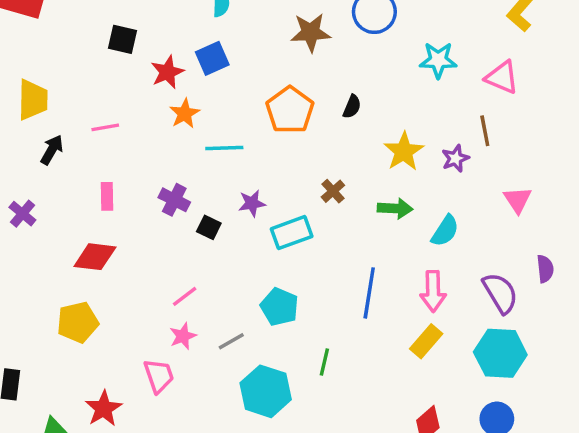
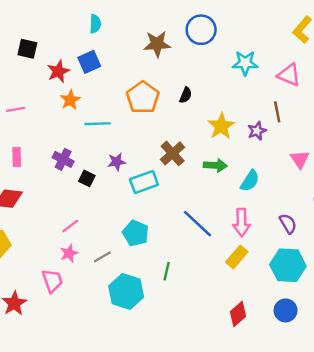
brown cross: (333, 191) -> (173, 153), size x1.5
blue line: (369, 293) -> (198, 224), turned -56
purple semicircle: (500, 293) -> (288, 224), size x0.7

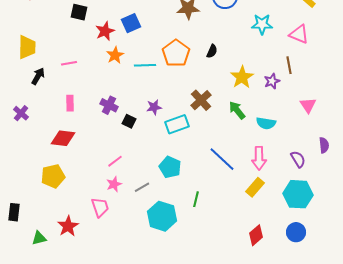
cyan line: (98, 124) -> (145, 65), moved
green arrow: (215, 165) -> (237, 110), turned -132
cyan semicircle: (250, 181) -> (266, 123), turned 66

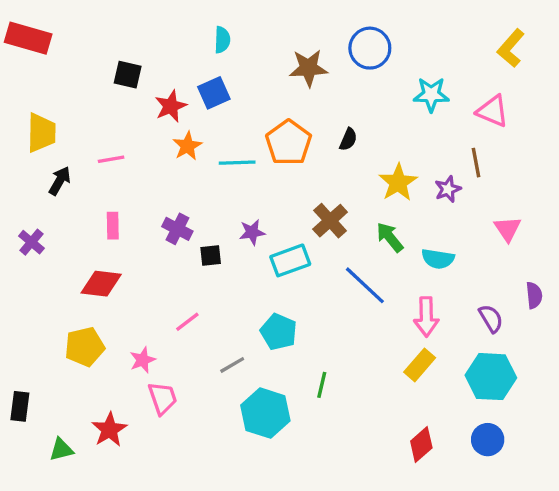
black square: (129, 121) -> (211, 255), turned -32
blue line: (222, 159) -> (365, 285), moved
pink star: (114, 184) -> (143, 360), moved

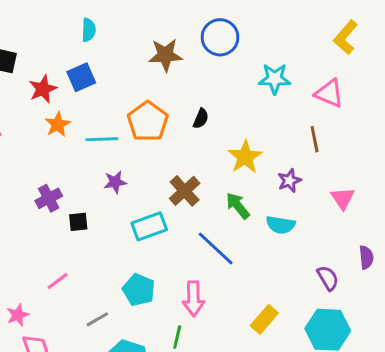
purple star: (448, 189) -> (289, 181), moved
purple cross: (177, 229) -> (49, 198), turned 35
purple star: (252, 232) -> (115, 182), moved
pink arrow: (426, 317) -> (193, 299), moved

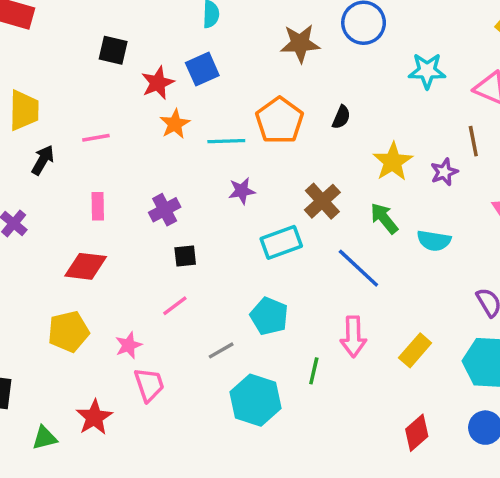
purple star: (289, 181) -> (444, 172), moved
black square: (78, 222) -> (185, 256), moved
pink arrow: (193, 299) -> (353, 337), moved

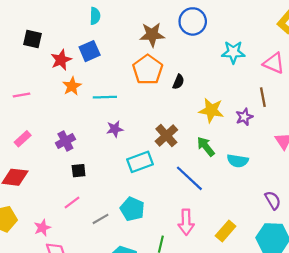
orange pentagon: (280, 121) -> (148, 70), moved
yellow star: (393, 162) -> (211, 110), turned -30
pink rectangle: (98, 206) -> (23, 139), turned 49
gray line: (221, 350) -> (101, 219), moved

